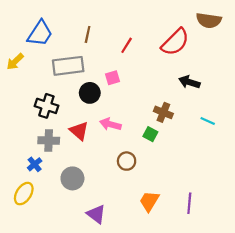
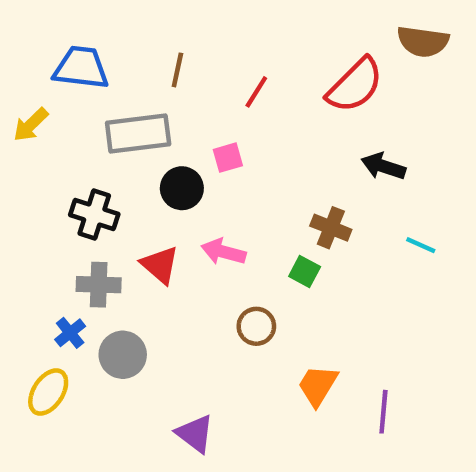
blue trapezoid: (40, 33) -> (81, 68), turned -116
gray circle: (72, 178) -> (123, 355), moved
orange trapezoid: (149, 201) -> (318, 385), moved

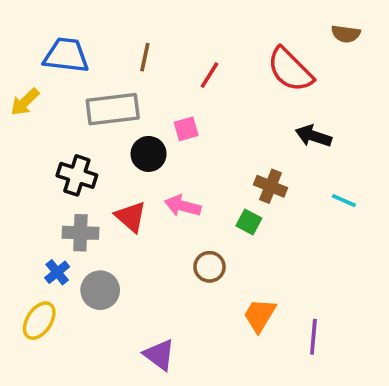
brown semicircle: (423, 41) -> (346, 34), size x0.7
red semicircle: (355, 85) -> (290, 70), turned 90

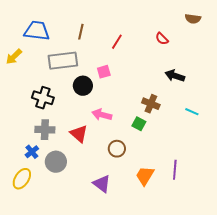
red semicircle: (290, 70) -> (162, 39), size x0.5
red triangle: (131, 217) -> (79, 134), moved
purple line: (313, 337) -> (175, 170), moved
purple triangle: (159, 355) -> (102, 184), moved

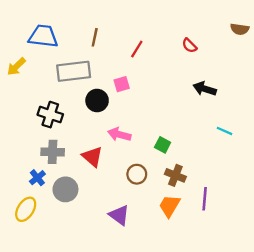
brown semicircle: (193, 19) -> (240, 29), moved
brown cross: (151, 104) -> (175, 175), moved

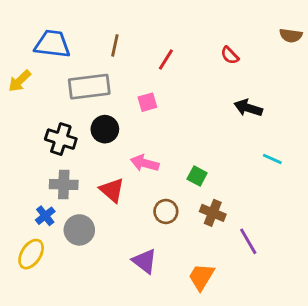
black circle: (97, 101) -> (105, 129), moved
purple line: (205, 199) -> (248, 241), turned -35
orange trapezoid: (170, 206) -> (201, 277), moved

